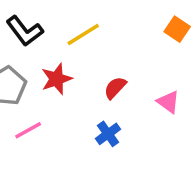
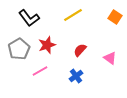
yellow line: (83, 34) -> (73, 15), moved
pink line: (28, 130) -> (40, 71), moved

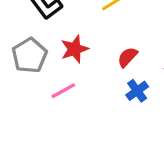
blue cross: (76, 76) -> (137, 91), moved

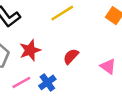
blue cross: (137, 91) -> (47, 82), moved

